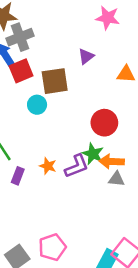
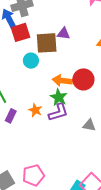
purple triangle: (86, 56) -> (64, 33), moved, turned 40
green star: (93, 154) -> (59, 97), moved
orange arrow: (112, 161) -> (62, 81), moved

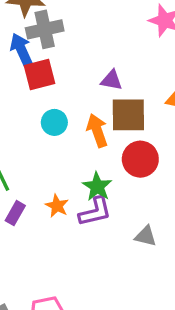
brown square: (47, 43) -> (128, 115), moved
orange arrow: (62, 81) -> (97, 131), moved, turned 60

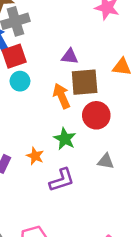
cyan circle: (54, 122) -> (20, 81), moved
purple L-shape: (95, 212) -> (62, 180), moved
gray triangle: (146, 236) -> (106, 161), moved

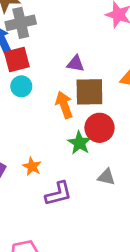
green star: (65, 139) -> (79, 143), moved

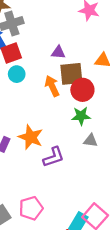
red circle: (100, 128) -> (82, 90), moved
green star: (79, 143) -> (81, 116), moved, turned -30
orange star: (32, 166) -> (31, 137), size x1.6

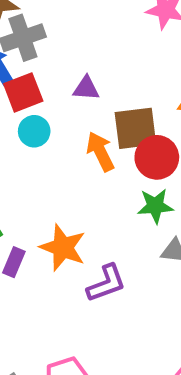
purple triangle: (58, 52) -> (86, 88), moved

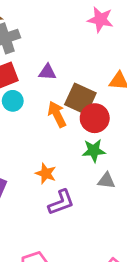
brown square: (135, 128) -> (80, 99), turned 32
orange star: (63, 248) -> (46, 173), moved, size x0.7

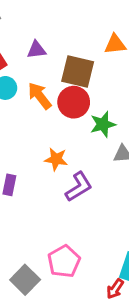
orange arrow: (57, 114) -> (40, 96), moved
red circle: (95, 118) -> (74, 102), moved

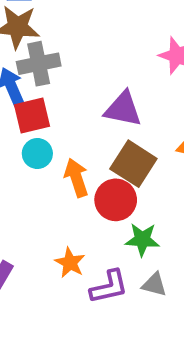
purple triangle: (36, 50) -> (123, 109), moved, size x1.5
purple L-shape: (79, 187) -> (109, 287), moved

